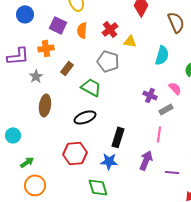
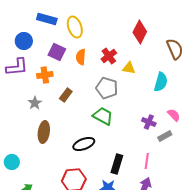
purple L-shape: (18, 56) -> (17, 67), moved
green trapezoid: (91, 87) -> (103, 116), moved
pink line: (159, 134) -> (147, 161), moved

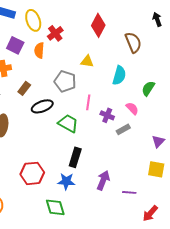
red cross: (109, 56) -> (55, 33), moved
green trapezoid: (103, 116) -> (68, 123), moved
black ellipse: (84, 144) -> (42, 106), moved
pink line: (147, 161) -> (88, 102), moved

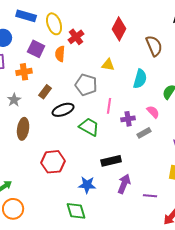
purple cross: (107, 115) -> (128, 119), turned -32
black rectangle: (75, 157) -> (111, 161), moved, turned 60
red hexagon: (32, 173) -> (53, 162), moved

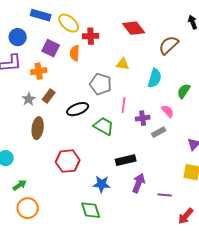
yellow ellipse: (54, 24) -> (69, 23), turned -30
red diamond: (119, 29) -> (134, 28), turned -65
red cross: (76, 37) -> (91, 36), turned 35
brown semicircle: (154, 46) -> (169, 45), turned -110
brown rectangle: (45, 92) -> (49, 96), moved

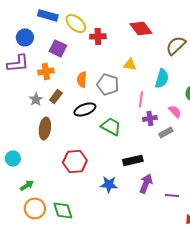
orange semicircle: (75, 53) -> (82, 79), moved
pink line: (124, 105) -> (141, 99), moved
green diamond: (91, 210) -> (63, 210), moved

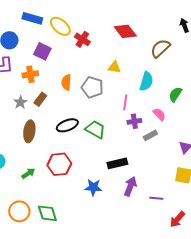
red cross: (98, 36) -> (82, 39), turned 35
black ellipse: (85, 109) -> (67, 125), moved
green arrow: (27, 185) -> (28, 173), moved

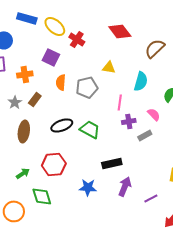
purple square: (42, 51) -> (51, 57), moved
gray pentagon: (92, 87) -> (87, 87), turned -30
purple line: (156, 198) -> (151, 198), turned -32
green diamond: (47, 213) -> (42, 196), moved

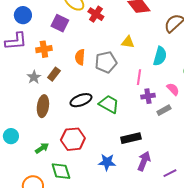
purple square: (51, 57) -> (60, 23), moved

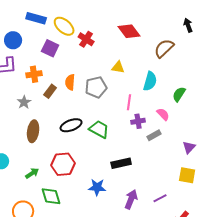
brown rectangle: (54, 74) -> (50, 91), moved
purple arrow: (144, 161) -> (131, 199), moved

